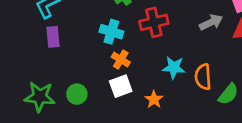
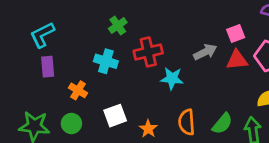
orange cross: (121, 60) -> (78, 90), moved
cyan star: (174, 68) -> (172, 78), moved
orange semicircle: (203, 77) -> (187, 122), moved

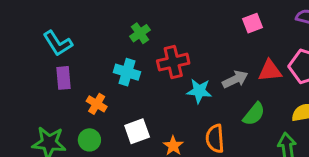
pink square: (236, 33) -> (253, 23), moved
cyan L-shape: (42, 35) -> (58, 43), turned -96
gray arrow: (205, 52) -> (235, 79), moved
green semicircle: (222, 123) -> (254, 114), moved

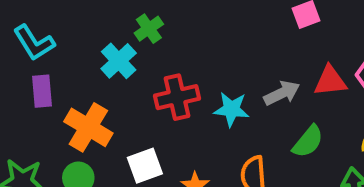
red cross: (173, 62) -> (177, 97), moved
cyan cross: (127, 72) -> (119, 61), moved, turned 30
orange cross: (97, 104) -> (88, 127), size x1.6

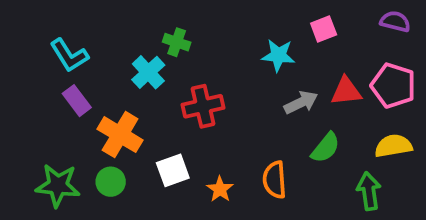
green cross: (149, 29) -> (177, 42), turned -36
purple rectangle: (42, 91) -> (77, 101), turned -32
cyan star: (231, 109) -> (278, 55), moved

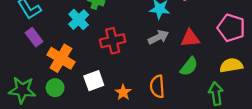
red triangle: (346, 91) -> (190, 38), moved
gray arrow: (301, 102) -> (158, 37), moved

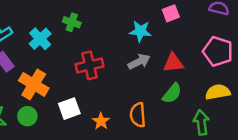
cyan cross: (79, 20) -> (40, 39), moved

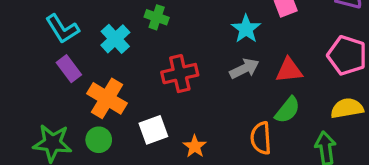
cyan star: (140, 31) -> (246, 29), turned 30
orange semicircle: (138, 115) -> (261, 138), moved

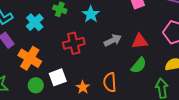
cyan star: (246, 29) -> (91, 14), moved
orange semicircle: (261, 138) -> (110, 82), moved
green circle: (99, 140) -> (36, 85), moved

